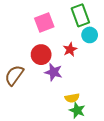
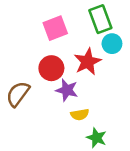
red star: (70, 49) -> (87, 62), size x1.5
yellow semicircle: (72, 98) -> (80, 115), moved

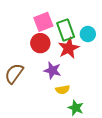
green rectangle: (100, 19) -> (66, 30), moved
red circle: (51, 68) -> (40, 43), moved

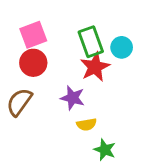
pink square: (43, 22) -> (33, 35), moved
red circle: (40, 43) -> (33, 63), moved

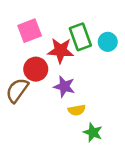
red circle: (33, 63) -> (36, 69), moved
red star: (95, 67) -> (61, 51), moved, turned 30

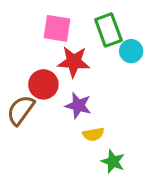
pink square: (30, 31) -> (57, 28), moved, turned 30
green rectangle: (80, 37) -> (108, 30), moved

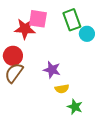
red star: (74, 62) -> (25, 29), moved
red circle: (43, 84) -> (13, 56), moved

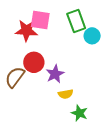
red circle: (13, 56) -> (34, 62), moved
purple star: (52, 70) -> (55, 74), turned 30

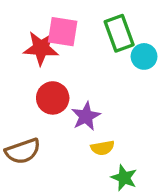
brown semicircle: (15, 77) -> (23, 151), moved, turned -145

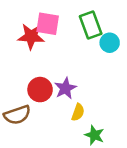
red circle: (53, 98) -> (40, 90), moved
yellow semicircle: (102, 148) -> (78, 112), turned -60

